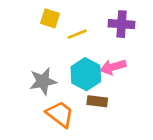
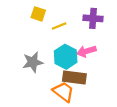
brown rectangle: (97, 101) -> (74, 77), size x1.5
orange trapezoid: (60, 114) -> (63, 92), moved

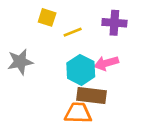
gray star: (33, 62) -> (20, 62), moved
orange trapezoid: (63, 92) -> (78, 113), turned -35

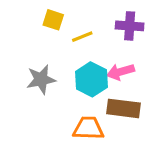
gray star: (20, 62) -> (41, 79), moved
brown rectangle: (92, 95) -> (124, 108), moved

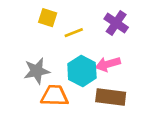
purple cross: (130, 26) -> (116, 23), turned 30
orange trapezoid: (88, 128) -> (55, 96), moved

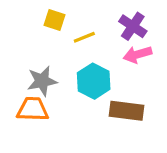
pink arrow: (108, 64) -> (137, 54), moved
orange trapezoid: (55, 96) -> (33, 109), moved

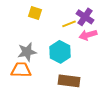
yellow line: (84, 37) -> (69, 24), moved
brown rectangle: (127, 111) -> (69, 81), moved

